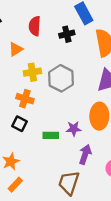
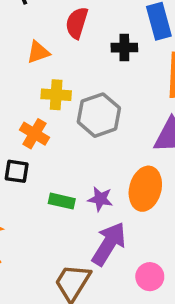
black square: (19, 124) -> (17, 171), turned -32
purple arrow: (85, 154) -> (109, 244), size x1.4

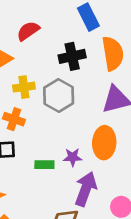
red semicircle: (77, 23) -> (28, 31), turned 50
black cross: (124, 48) -> (72, 56), moved, size x1.4

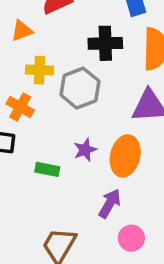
purple star: (73, 157) -> (85, 150), moved, turned -30
purple arrow: (86, 189) -> (110, 203), moved, size x0.7

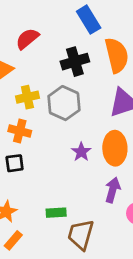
green rectangle: (47, 169) -> (56, 213), moved

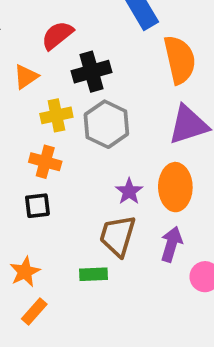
black cross: (75, 62) -> (91, 72), moved
brown trapezoid: (81, 235) -> (118, 236), moved

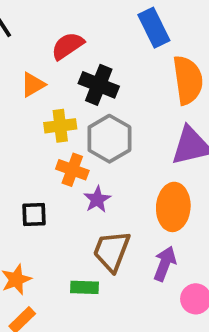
black cross: (91, 72) -> (99, 85), turned 33
orange cross: (45, 162) -> (72, 170), moved
purple star: (129, 191) -> (97, 199), moved

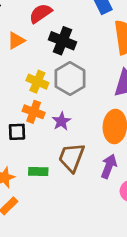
yellow cross: (60, 126) -> (37, 82), moved, turned 30
orange cross: (72, 170) -> (34, 112), moved
green rectangle: (85, 287) -> (38, 172), moved

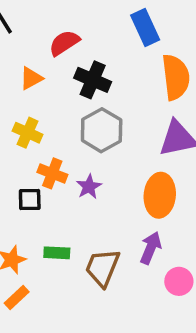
yellow cross: (37, 82) -> (27, 133), moved
brown trapezoid: (72, 157) -> (102, 268), moved

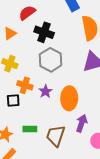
orange ellipse: (160, 195) -> (69, 98), moved

